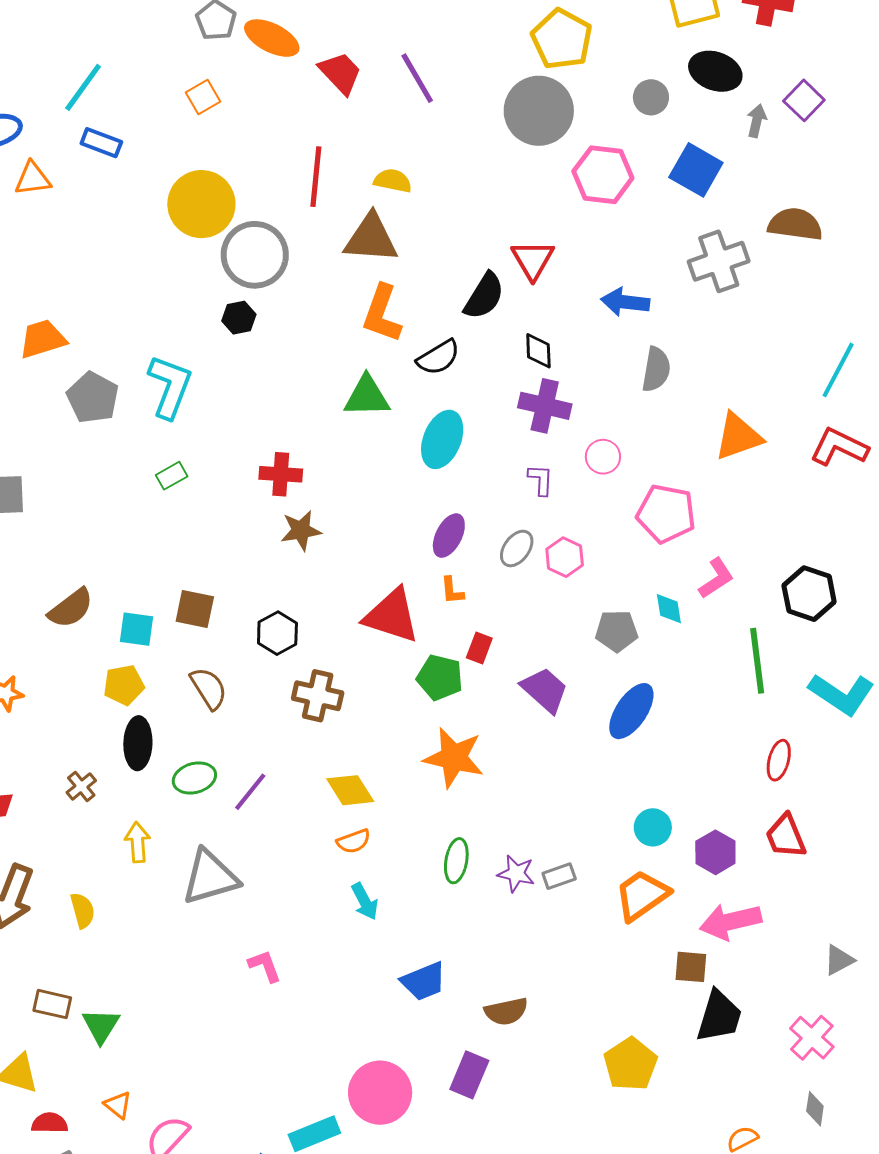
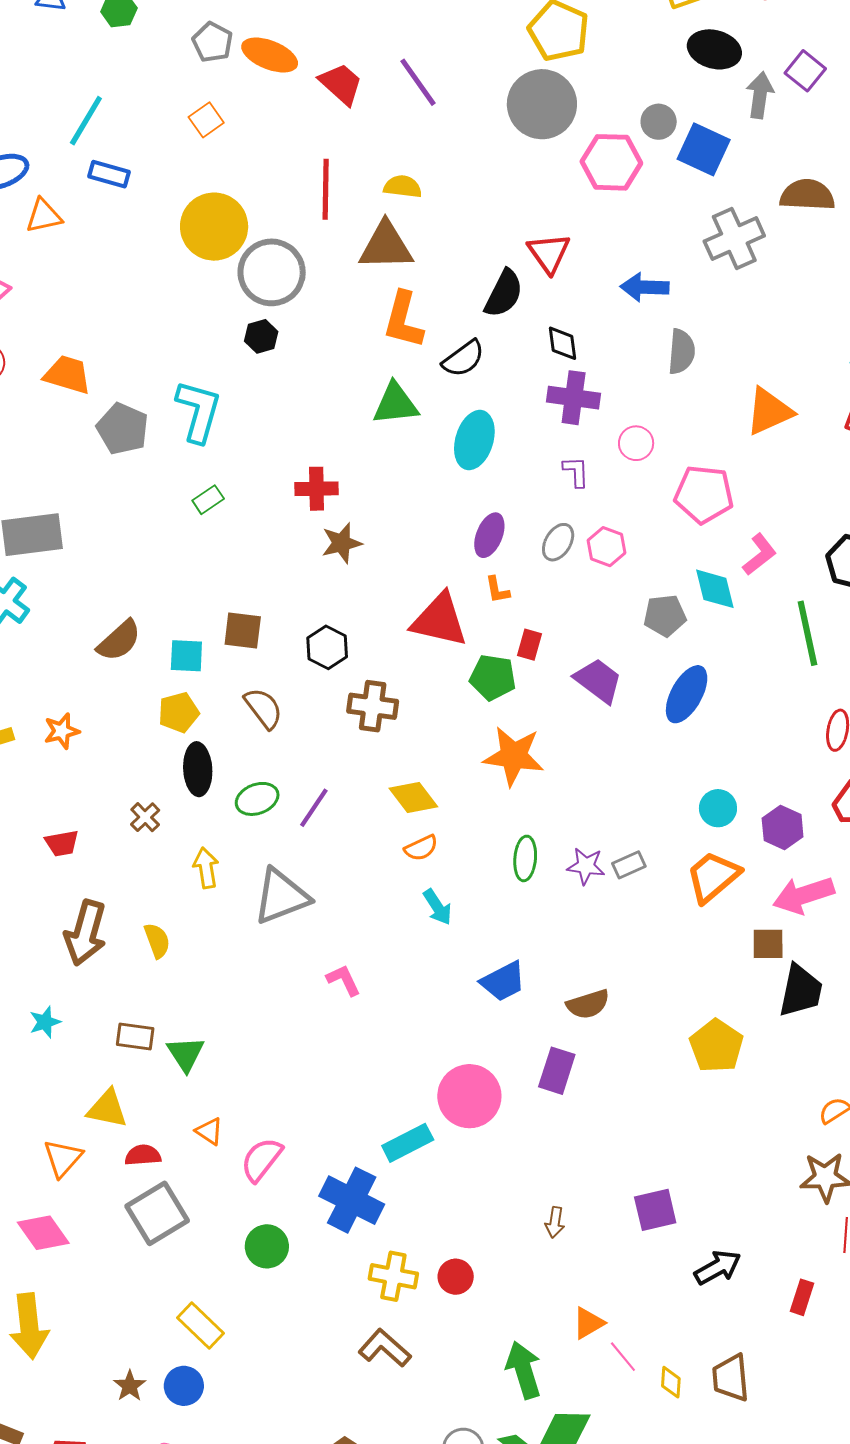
gray circle: (651, 97) -> (659, 122), moved
gray arrow: (757, 121) -> (760, 95), size x1.4
orange trapezoid: (43, 339) -> (67, 375), turned 39
cyan diamond: (669, 609) -> (715, 589), size x1.4

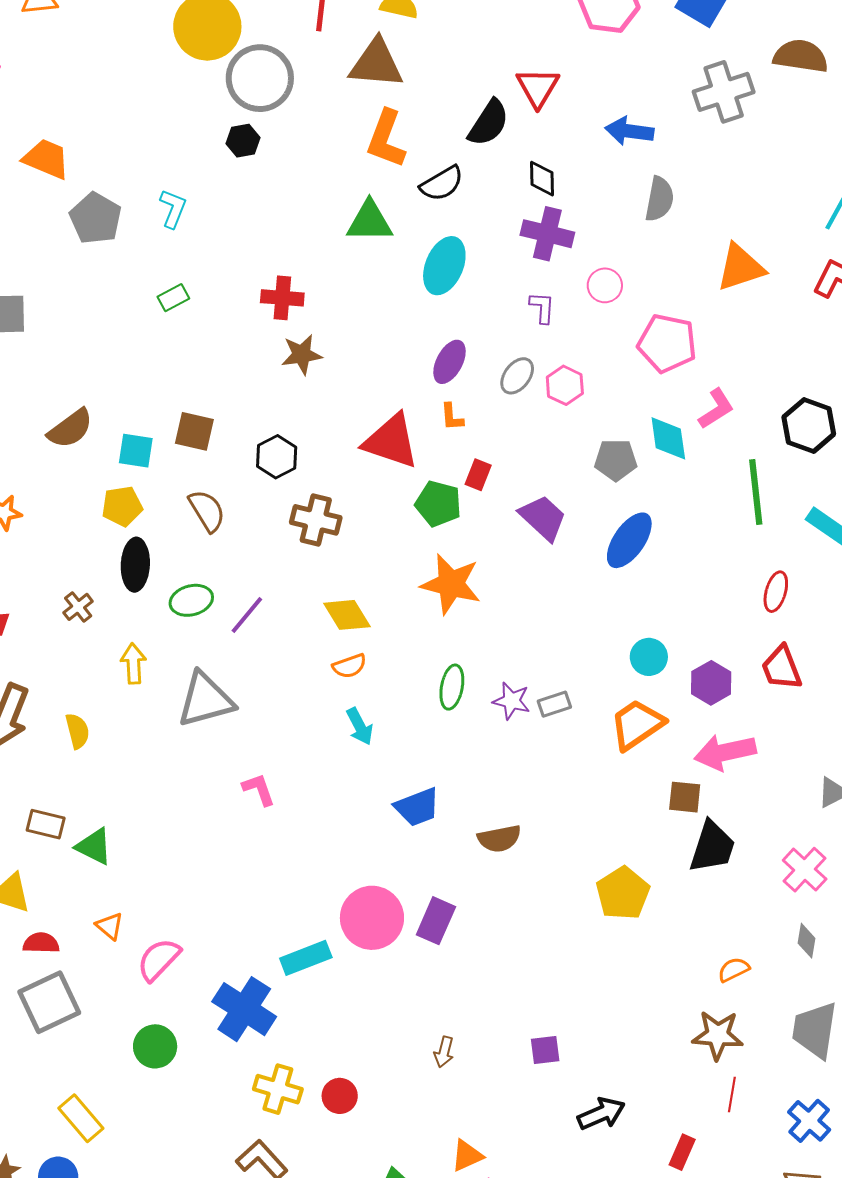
cyan L-shape: (199, 411) -> (173, 209), size x0.6
green triangle: (186, 1054) -> (94, 847), turned -36
purple rectangle: (557, 1071) -> (436, 921), moved
purple square: (655, 1210) -> (545, 1050), size x0.7

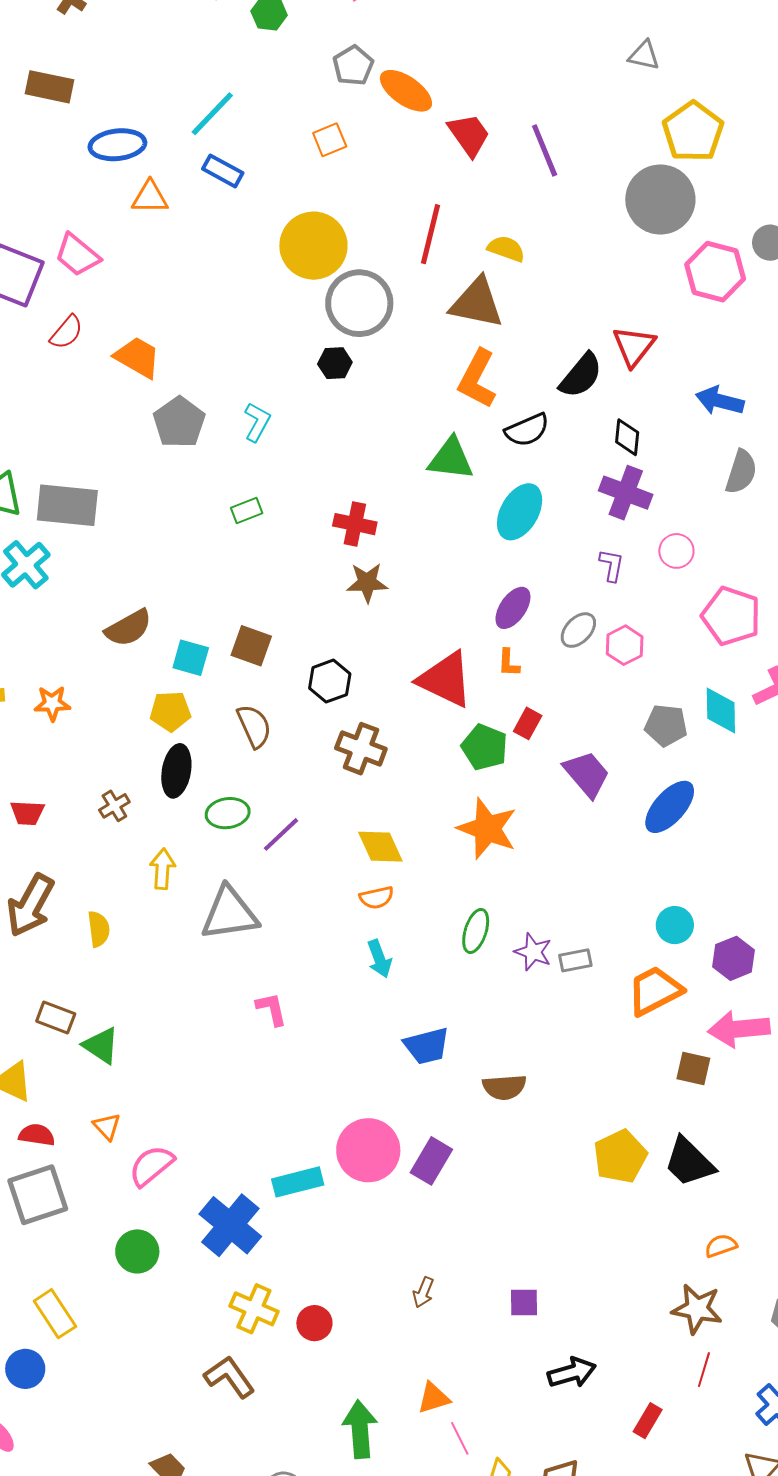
black trapezoid: (712, 847) -> (689, 1162), moved, turned 110

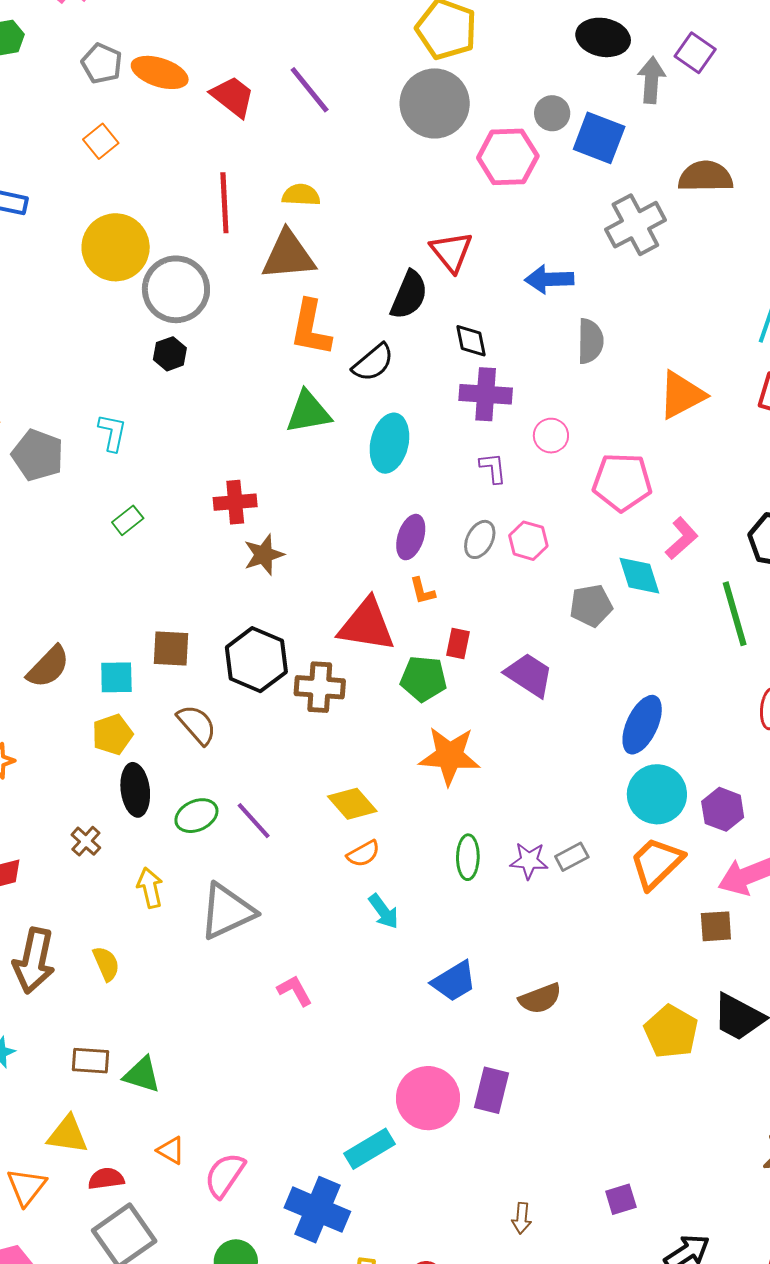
black hexagon: (330, 681) -> (256, 660), size x1.5
brown cross: (361, 749) -> (320, 687), moved
blue ellipse: (670, 807) -> (642, 725), moved
purple line: (281, 834) -> (254, 821), turned -72
cyan circle: (675, 925) -> (657, 794), size x1.6

